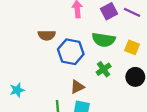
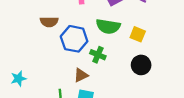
green cross: (104, 69) -> (98, 55), moved, turned -32

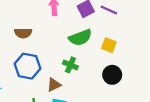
green semicircle: (108, 26) -> (80, 37), turned -30
blue hexagon: (74, 39) -> (28, 66), moved

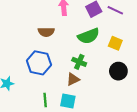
brown semicircle: (23, 33) -> (46, 32), moved
brown triangle: (54, 85) -> (73, 79), moved

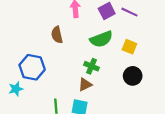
brown semicircle: (46, 32) -> (57, 35), turned 77
blue hexagon: (39, 63) -> (32, 67), moved

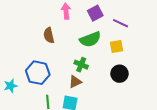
purple line: (129, 12) -> (121, 23), moved
yellow square: (129, 47) -> (116, 46), turned -32
blue hexagon: (32, 67) -> (38, 73), moved

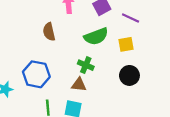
brown triangle: (75, 82) -> (79, 85), turned 32

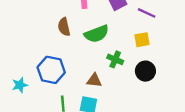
green semicircle: (96, 36) -> (97, 34), moved
green cross: (86, 65) -> (115, 59), moved

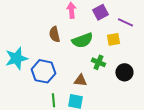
yellow square: (142, 40) -> (113, 39), moved
cyan star: (20, 85) -> (16, 58), moved, size x1.6

